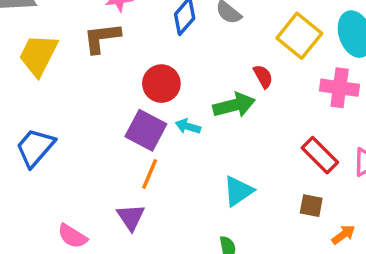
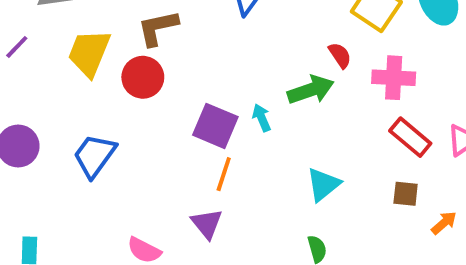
red circle: (161, 84) -> (143, 77), moved
pink cross: (340, 88) -> (394, 78), moved
cyan arrow: (188, 126) -> (262, 118), turned 55

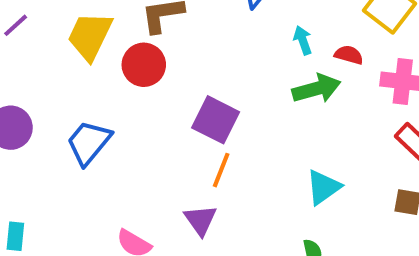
red semicircle: (340, 55) -> (349, 55), turned -44
cyan arrow: (262, 118) -> (303, 40), moved

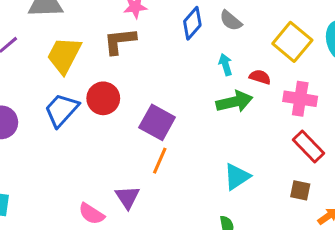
red circle: (144, 65) -> (103, 98), moved
blue trapezoid: (89, 143) -> (61, 110), moved
purple triangle: (200, 220) -> (127, 197), moved

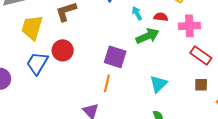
purple square: (157, 122) -> (115, 57), moved

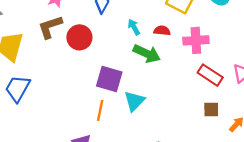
green arrow: (147, 36) -> (147, 54), turned 50
red circle: (63, 50) -> (79, 37), moved
cyan triangle: (158, 84) -> (134, 101), moved

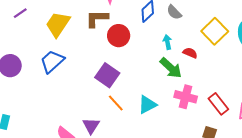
pink cross: (196, 40) -> (186, 97), moved
purple square: (109, 79) -> (107, 75), moved
orange line: (100, 110) -> (116, 103), turned -72

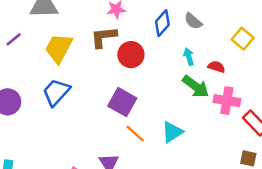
yellow square: (215, 31) -> (243, 39), size x0.7
pink cross: (186, 97) -> (227, 101), moved

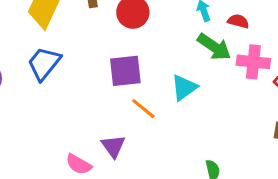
purple square: (122, 102) -> (125, 71), turned -32
cyan triangle: (172, 132) -> (184, 87), moved

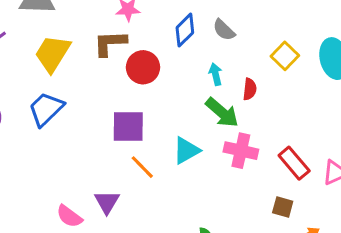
red semicircle: (238, 21) -> (250, 89), turned 75
pink cross: (253, 62) -> (241, 151), moved

